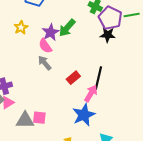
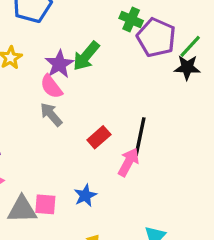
green line: (132, 15) -> (190, 46), moved, turned -35
black star: (108, 35) -> (187, 67), moved
blue star: (84, 115) -> (85, 195), moved, size x0.6

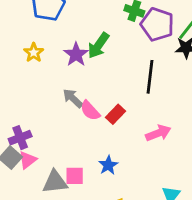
pink semicircle: (51, 87) -> (90, 111), moved
black line: (140, 137) -> (150, 77), moved
pink arrow: (128, 162) -> (158, 133), moved, turned 45

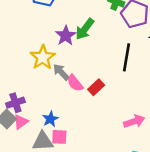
yellow star: (34, 53) -> (43, 57), moved, size x1.5
pink arrow: (158, 133) -> (134, 121), moved
blue star: (108, 165) -> (50, 119), moved

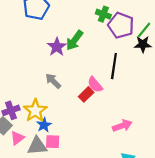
yellow star: (43, 57) -> (35, 111), moved
pink semicircle: (75, 83) -> (95, 85), moved
pink triangle: (21, 122) -> (17, 138), moved

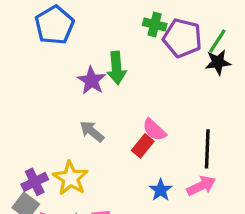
green arrow: (74, 40) -> (116, 68), turned -35
black line: (114, 66) -> (207, 149), moved
blue star: (44, 125) -> (161, 190), moved

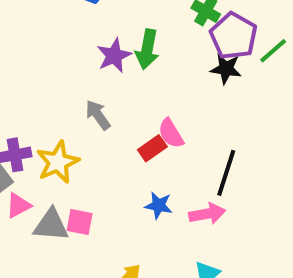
black star: (218, 62) -> (226, 69), moved
blue star: (161, 190) -> (159, 205), turned 30

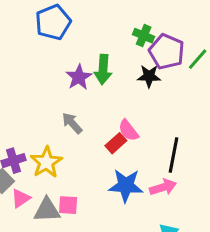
black star: (226, 69) -> (149, 76), moved
blue star: (159, 205) -> (126, 186), size x1.6

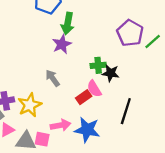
green cross: (144, 36) -> (98, 65), moved, turned -35
green arrow: (103, 69) -> (68, 24), moved
black star: (149, 76) -> (111, 73), moved
pink arrow: (163, 187) -> (61, 125), moved

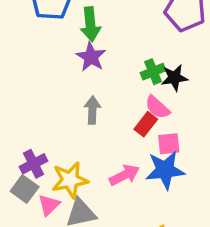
gray arrow: (53, 78) -> (92, 110), turned 54
yellow star: (30, 105) -> (70, 180), moved, turned 30
pink square: (42, 139) -> (169, 144), moved

